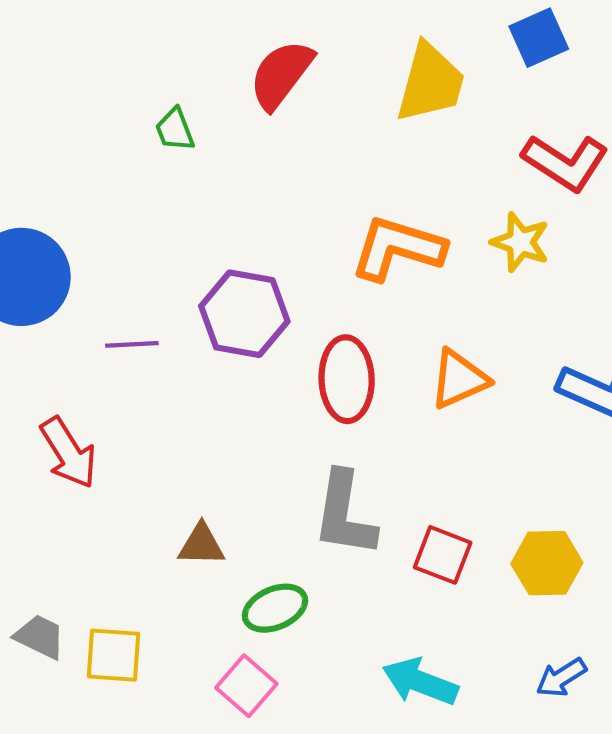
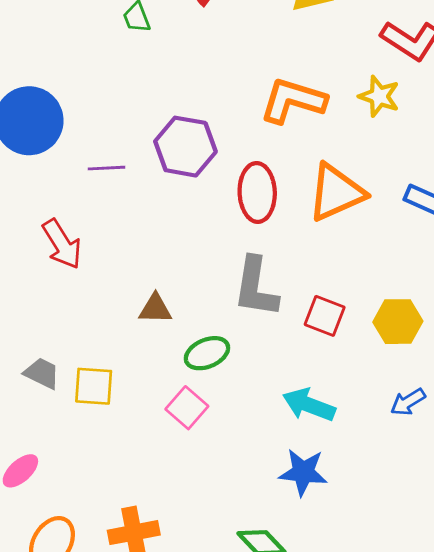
orange triangle: (459, 379) -> (336, 192), size x1.4

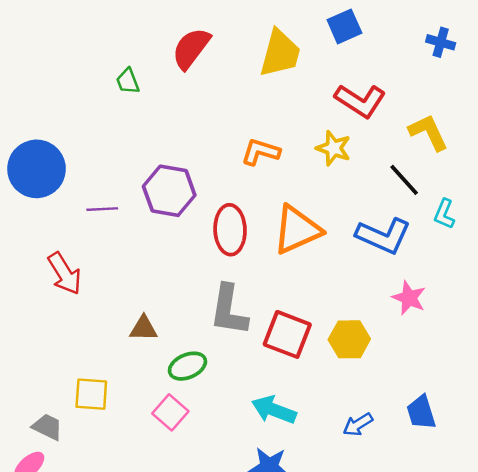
orange L-shape: (293, 101) -> (260, 152), size x0.7
red square: (325, 316) -> (287, 334), size x1.4
gray trapezoid: (42, 373) -> (47, 427), moved
blue arrow: (408, 402) -> (358, 424), moved

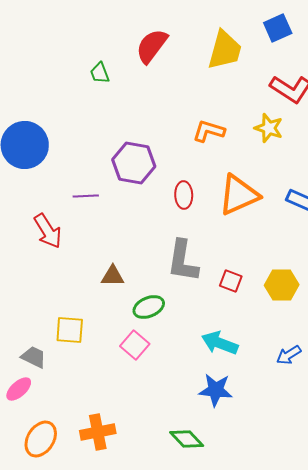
purple line: (102, 209) -> (86, 196), moved
red ellipse: (230, 230) -> (184, 195), size x0.7
red square: (287, 334) -> (231, 281), size x0.6

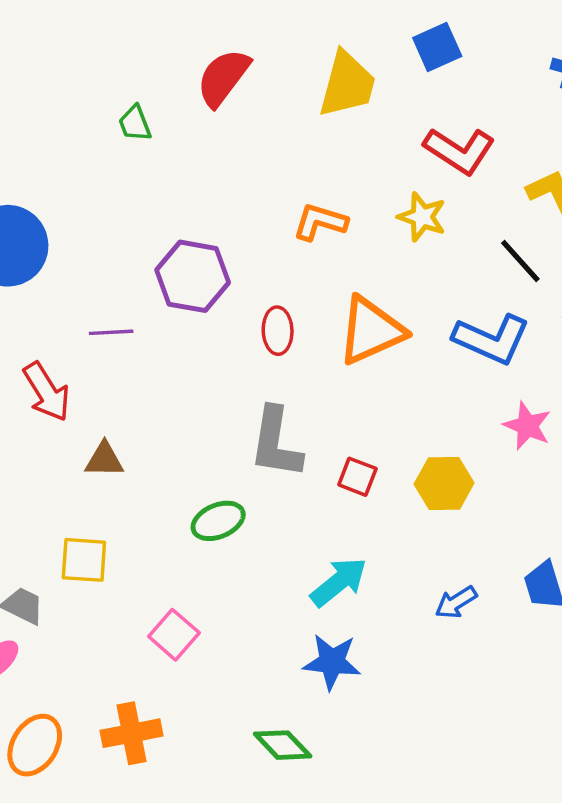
brown triangle: (113, 276) -> (104, 460), moved
cyan arrow: (220, 343) -> (339, 582), turned 120
pink square: (135, 345) -> (174, 635), moved

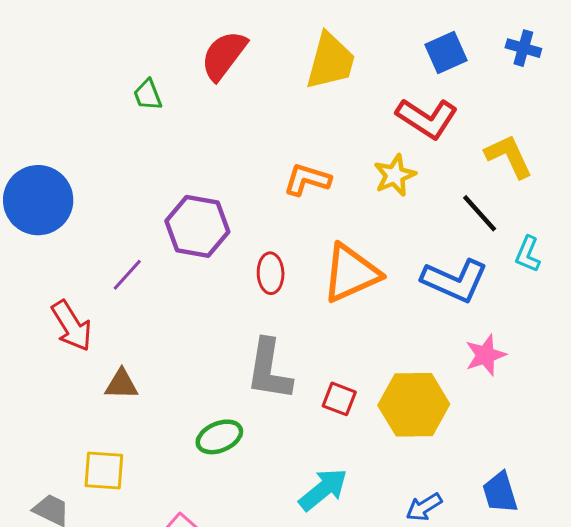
blue square: (437, 47) -> (446, 52), moved
yellow star: (422, 217) -> (395, 175), turned 30
purple line: (111, 332) -> (127, 275), turned -45
pink star: (527, 426) -> (485, 355), turned 30
yellow hexagon: (444, 484) -> (414, 405), size x1.4

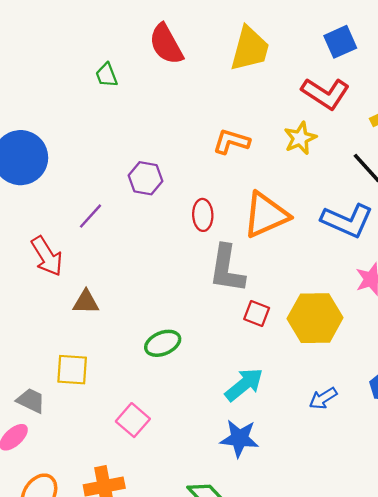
red semicircle: (224, 55) -> (166, 44), turned -66
purple hexagon: (197, 226) -> (145, 178), size x0.7
gray L-shape: (269, 370) -> (227, 269), moved

